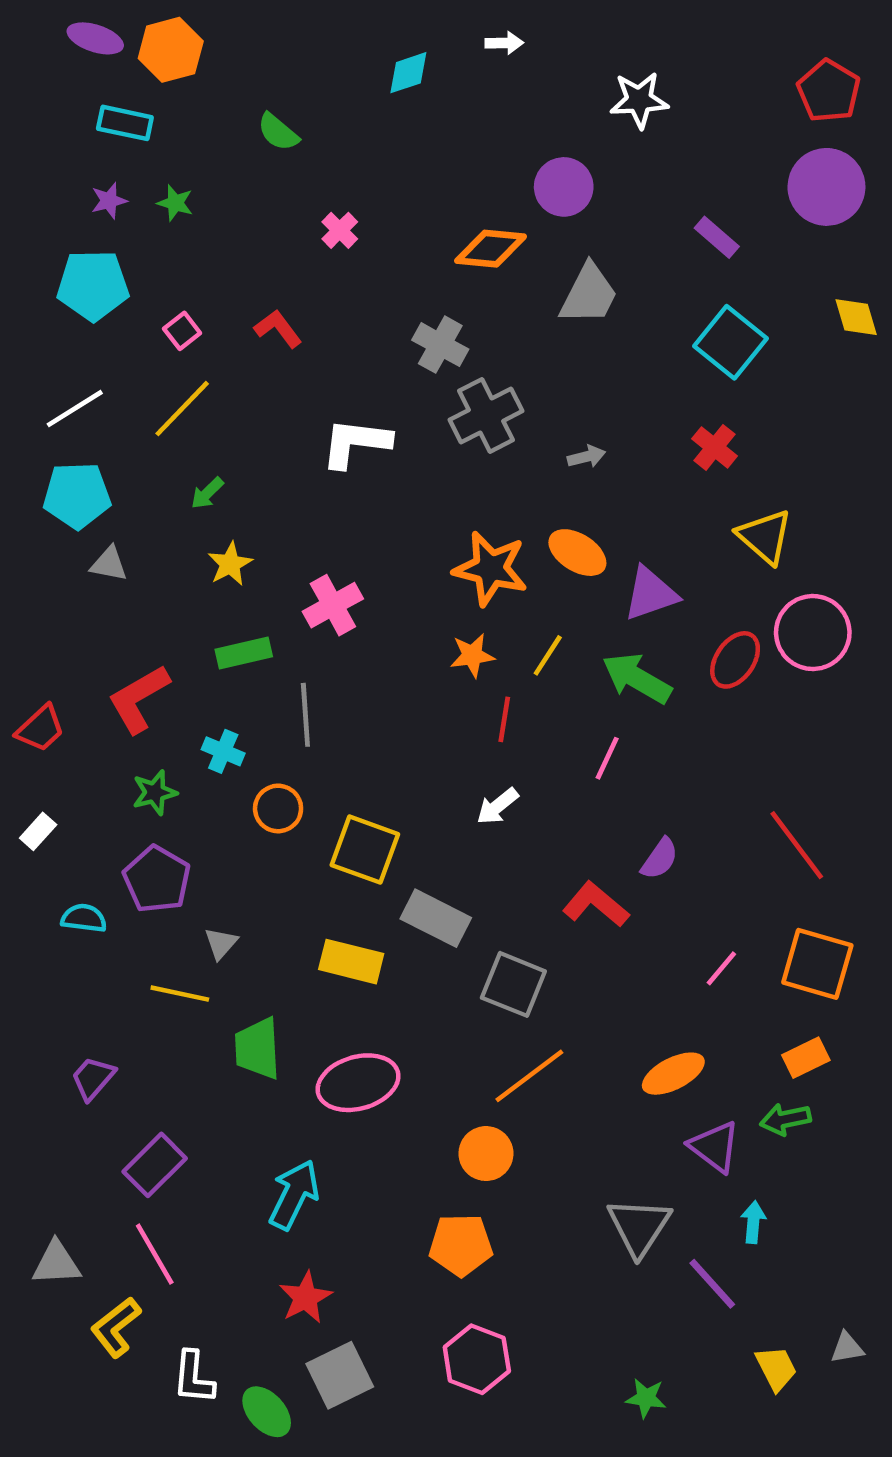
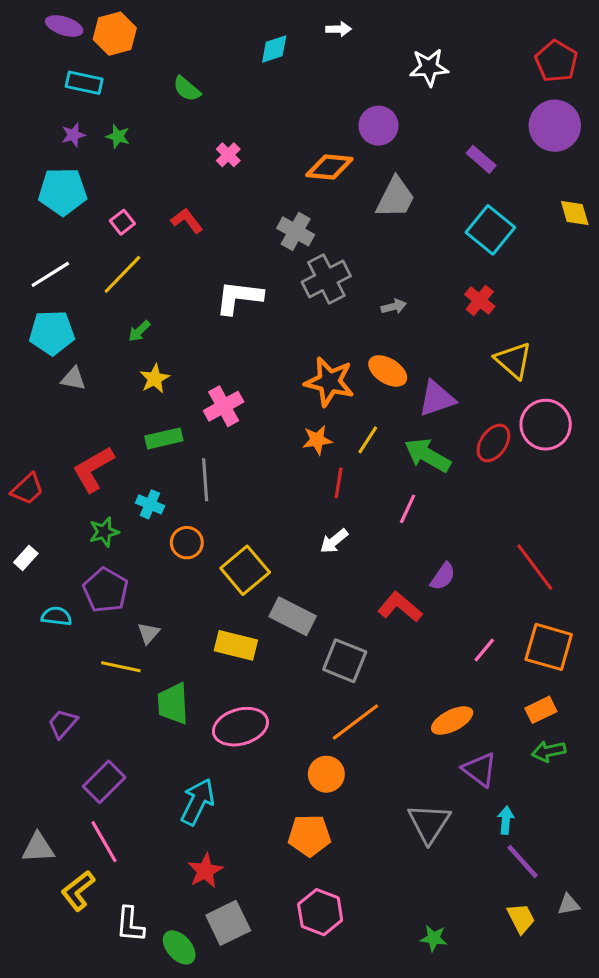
yellow square: (365, 850) -> (245, 570), turned 30
green arrow: (785, 1119) -> (549, 751), moved
purple line: (712, 1284) -> (523, 862), moved

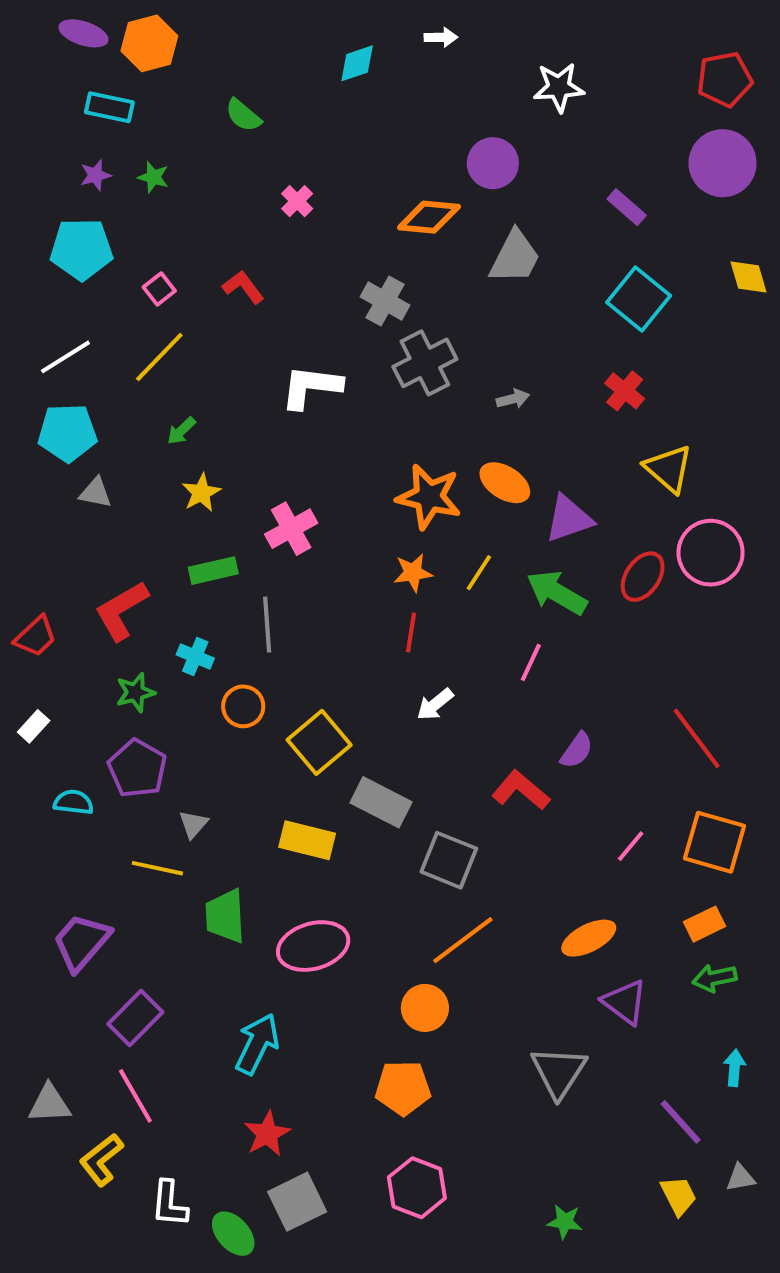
red pentagon: (556, 61) -> (725, 79), turned 30
red line: (339, 483) -> (411, 633), moved
purple trapezoid: (63, 724) -> (81, 942), size x1.5
cyan arrow: (506, 820) -> (734, 1068), moved

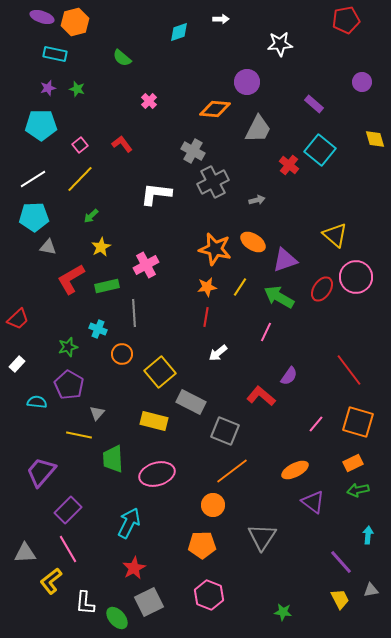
red pentagon: (725, 79) -> (346, 20), moved
purple circle: (723, 163) -> (362, 82), size x0.6
red cross: (625, 391) -> (289, 165), moved
red L-shape: (121, 611) -> (71, 279), moved
gray triangle: (559, 1072) -> (262, 537), moved

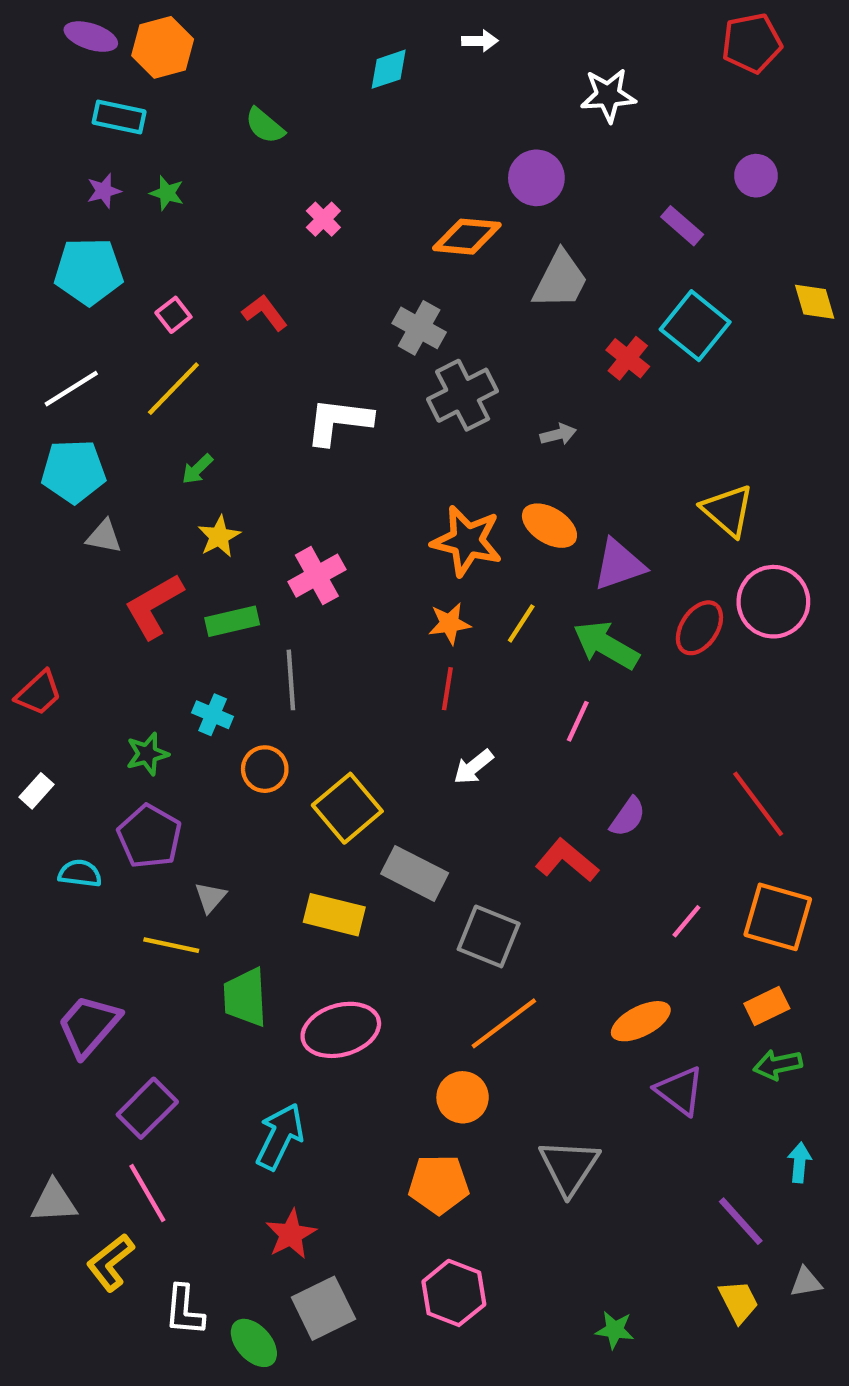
purple circle: (362, 82) -> (756, 176), moved

